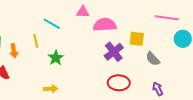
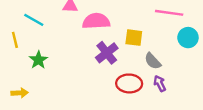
red ellipse: (119, 83) -> (129, 83), moved
yellow arrow: (51, 89) -> (20, 93), moved
purple arrow: (158, 89) -> (160, 83), moved

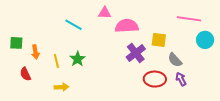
yellow line: (15, 40) -> (56, 61), moved

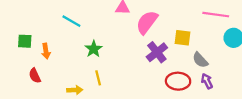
cyan line: (74, 25) -> (71, 21), moved
pink semicircle: (127, 26) -> (147, 22), turned -50
green star: (78, 59) -> (94, 49), moved
yellow line: (56, 61) -> (98, 78), moved

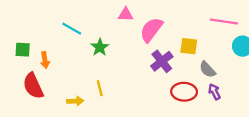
green star: (94, 49) -> (100, 47), moved
red semicircle: (35, 76) -> (33, 86), size x1.6

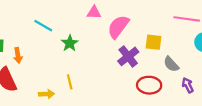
purple arrow: (214, 92) -> (188, 85), moved

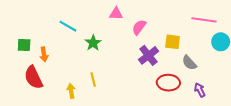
pink semicircle: (118, 27) -> (139, 27), size x0.7
purple arrow: (188, 85) -> (200, 90), moved
yellow arrow: (47, 94) -> (71, 91), turned -96

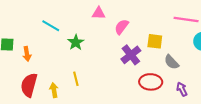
red semicircle: (33, 77) -> (29, 85), moved, turned 40

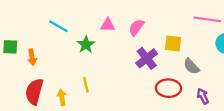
pink triangle: (99, 13) -> (108, 25), moved

